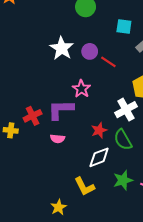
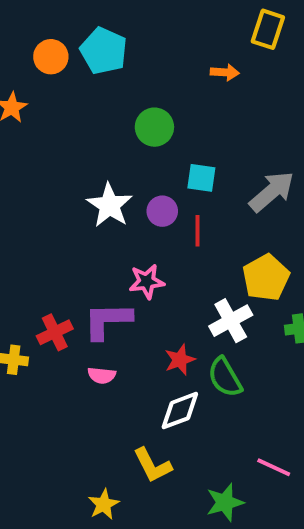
cyan square: (124, 26) -> (201, 178), moved
red line: (108, 62) -> (197, 231), turned 56
pink star: (81, 89) -> (147, 282), turned 30
green star: (123, 180) -> (225, 502), moved

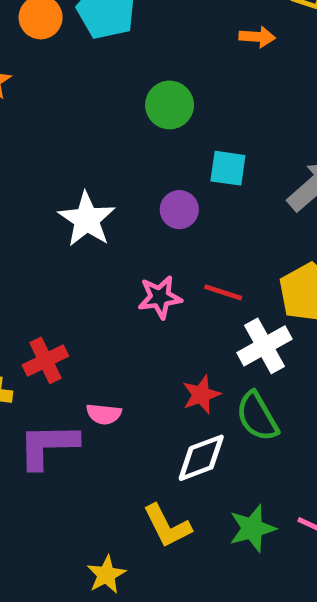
white star: (110, 205) -> (87, 219), moved
red line: (197, 231) -> (223, 292), moved, turned -72
purple L-shape: (108, 321) -> (48, 446), moved
green star: (225, 502) -> (252, 528), moved

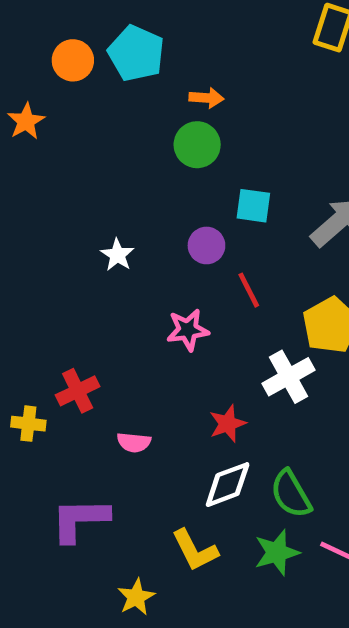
orange arrow: (257, 37) -> (206, 98), moved
white star: (87, 219) -> (117, 255), size x0.6
red line: (223, 292) -> (249, 290), moved, turned 45
green semicircle: (257, 416) -> (291, 494), moved
purple L-shape: (48, 446) -> (80, 520), moved

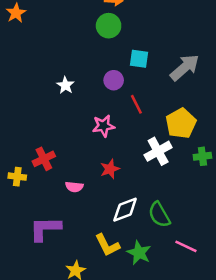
red star: (228, 424) -> (110, 169), moved
green star: (277, 553) -> (139, 253), moved, turned -30

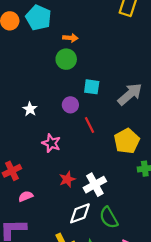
pink star: (103, 126) -> (51, 143), moved, turned 30
white cross: (158, 151) -> (95, 185), moved
pink semicircle: (74, 187) -> (26, 196), moved, turned 152

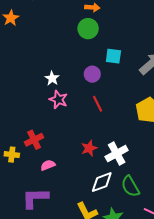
red line: (90, 125) -> (98, 104), moved
pink star: (51, 143) -> (58, 100), moved

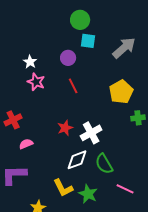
green circle: (88, 29) -> (80, 20), moved

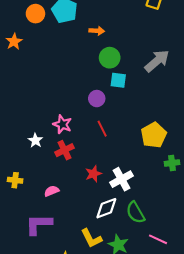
gray arrow: (124, 48) -> (157, 61), moved
white star: (30, 62) -> (35, 140), moved
red cross: (13, 120) -> (64, 150), moved

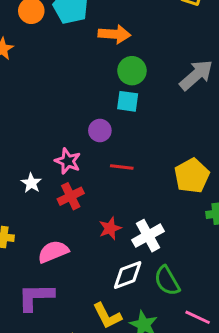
orange arrow: (97, 31) -> (114, 34), size x1.5
cyan square: (118, 80) -> (128, 101), moved
purple circle: (97, 99) -> (100, 131), moved
red line: (102, 129) -> (122, 167), turned -56
pink semicircle: (52, 191) -> (53, 252), size x1.5

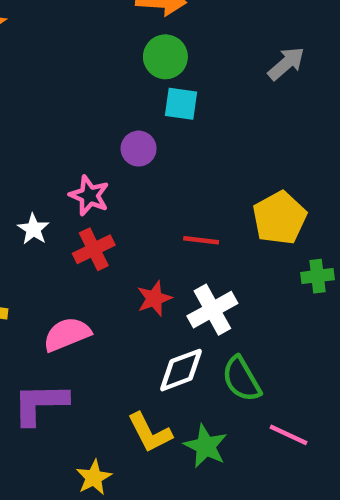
green circle: (132, 71) -> (165, 57), moved
gray arrow: (196, 75) -> (286, 64), size x0.7
red line: (122, 167) -> (201, 240), moved

